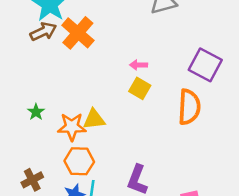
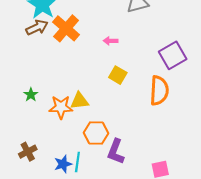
pink arrow: (139, 65) -> (111, 41), moved
purple square: (205, 65) -> (173, 55), turned 32
orange hexagon: (79, 161) -> (96, 133), moved

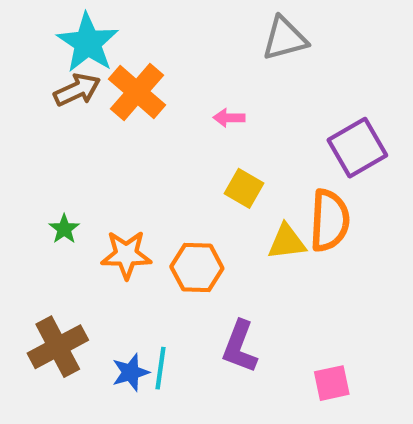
yellow triangle: (79, 101) -> (287, 242), moved
orange hexagon: (96, 133) -> (197, 268), moved
brown cross: (28, 152) -> (58, 347), size x1.5

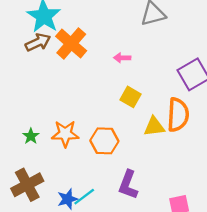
green star: (64, 229) -> (31, 136), moved
cyan line: (161, 368) -> (84, 197), turned 45

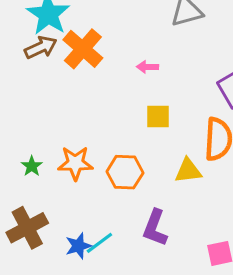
yellow square: (130, 97) -> (158, 117), turned -30
yellow triangle: (154, 127) -> (188, 171), moved

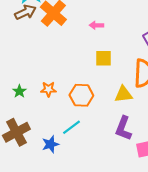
orange star: (75, 163) -> (48, 89), size x0.7
purple L-shape: (155, 228) -> (123, 128), moved
cyan line: (99, 243) -> (71, 127), moved

